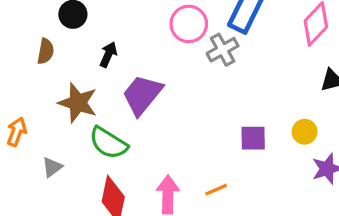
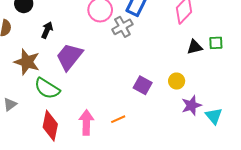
purple square: (253, 138) -> (143, 85), turned 30

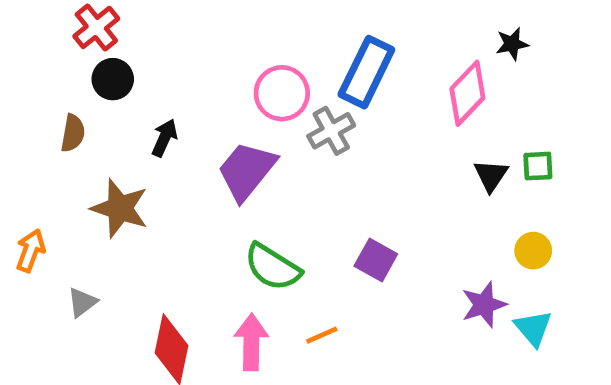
black triangle: (195, 47) -> (491, 175), turned -42
purple trapezoid: (69, 57) -> (247, 171), moved
yellow circle: (177, 81) -> (533, 251), moved
green semicircle: (47, 88) -> (272, 267), moved

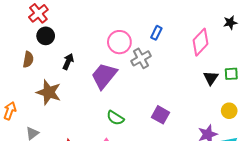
black star: (512, 44) -> (230, 23), moved
blue rectangle: (366, 72) -> (156, 33), size x0.5
green semicircle: (272, 267) -> (115, 118), size x0.7

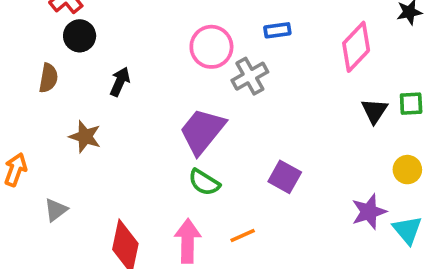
blue rectangle: (156, 33) -> (277, 30), turned 56
purple trapezoid: (104, 76) -> (202, 131), moved
brown star: (49, 92) -> (85, 137), size x0.7

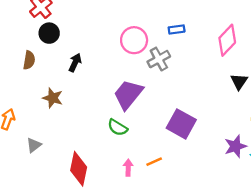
purple square: (285, 177) -> (181, 124), size x1.4
green semicircle: (204, 182) -> (118, 127), moved
pink arrow: (188, 241) -> (128, 168), moved, size x0.6

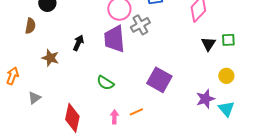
black arrow: (75, 63) -> (78, 43), moved
purple trapezoid: (128, 94) -> (114, 39), moved, turned -44

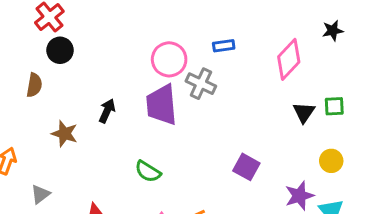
gray cross: (140, 25) -> (201, 84), turned -36
purple square: (159, 80) -> (246, 167), moved, size x0.7

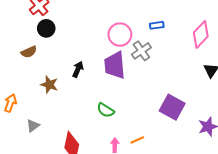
gray cross: (201, 84) -> (141, 51), turned 30
brown semicircle: (34, 85) -> (29, 52), turned 56
purple square: (246, 167) -> (172, 107), size x1.4

